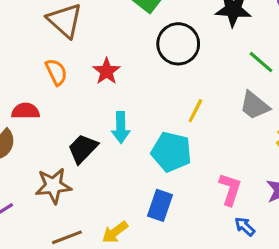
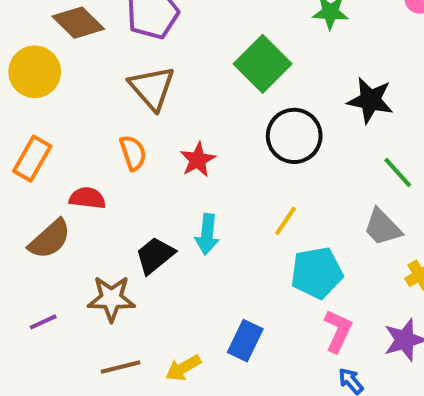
yellow line: (195, 111) -> (286, 221), moved
cyan pentagon: (171, 152) -> (317, 273), moved, turned -30

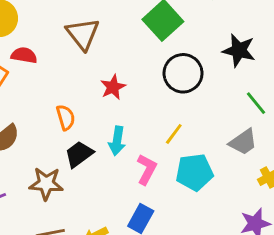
orange semicircle: (133, 153) -> (66, 117), moved
red semicircle: (87, 198) -> (24, 55), moved
gray trapezoid: (383, 227) -> (243, 142), turned -84
pink L-shape: (338, 331) -> (147, 169), moved

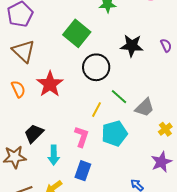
red star: (113, 87) -> (50, 84), size x1.5
green line: (256, 103) -> (119, 97), moved
orange semicircle: (66, 117) -> (18, 89), moved
cyan arrow: (117, 141) -> (54, 155), moved

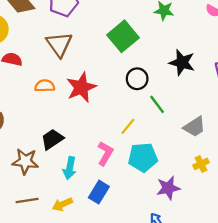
black circle: (96, 67) -> (137, 79), size x0.7
orange semicircle: (18, 89) -> (45, 86), turned -78
green line: (119, 97) -> (157, 104), moved
gray trapezoid: (145, 108) -> (195, 127), moved
purple star: (161, 162) -> (168, 188), moved

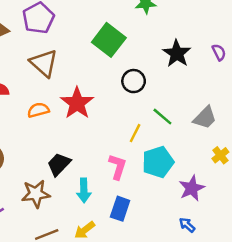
black star: (182, 63) -> (177, 54), turned 30
green line: (157, 104) -> (162, 117), moved

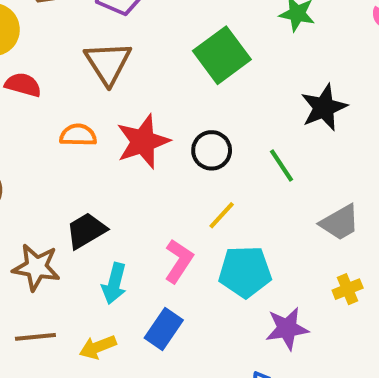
black circle: (134, 81) -> (212, 150), moved
green line: (162, 117) -> (281, 166), moved

